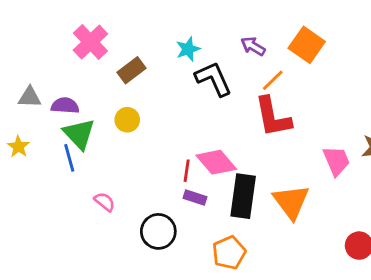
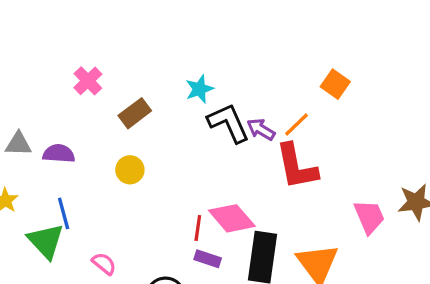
pink cross: (90, 42) -> (88, 81), size x0.7
orange square: (307, 45) -> (335, 84), size x0.7
purple arrow: (253, 46) -> (261, 129), moved
green triangle: (79, 134) -> (46, 241), moved

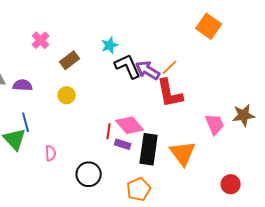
orange square: (335, 84) -> (209, 26), moved, size x1.4
purple arrow: (261, 129) -> (148, 70), size x1.4
purple rectangle: (208, 259) -> (123, 144), moved
pink semicircle: (104, 264) -> (51, 153), turned 49

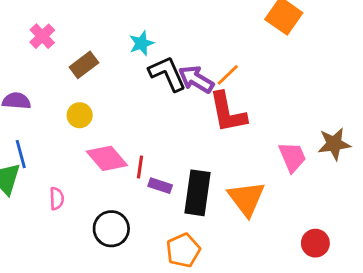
pink diamond: (130, 125) -> (107, 158), moved

